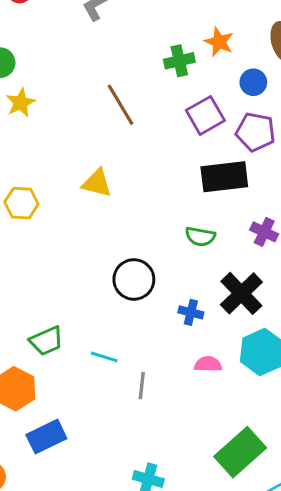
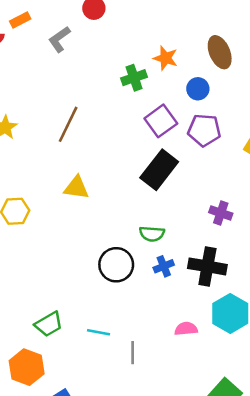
brown line: (120, 105) -> (68, 124), moved, turned 63
black rectangle: (224, 177) -> (159, 170), moved, turned -39
green semicircle: (200, 237) -> (152, 234), moved
black cross: (241, 293) -> (207, 266), turned -30
blue cross: (191, 312) -> (164, 266), moved, turned -30

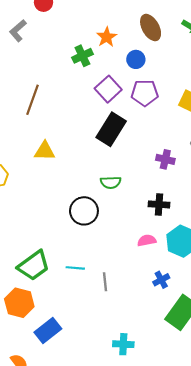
orange star: (165, 58) -> (107, 37), turned 30
blue cross: (164, 266) -> (161, 280), moved
black cross: (207, 266) -> (159, 204), size x0.7
green trapezoid: (49, 324) -> (34, 266), size x1.4
pink semicircle: (186, 329) -> (147, 240), moved

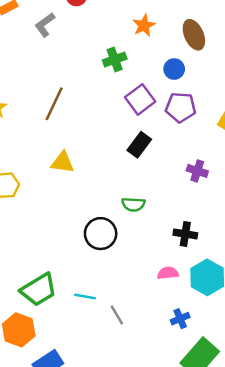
orange star: (107, 37) -> (144, 25), moved
black rectangle: (111, 129) -> (139, 145), size x0.7
purple cross: (165, 159) -> (197, 171), moved
gray line: (105, 282) -> (117, 315), turned -30

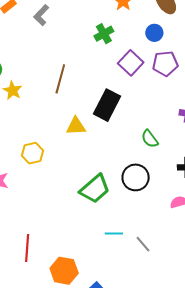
black rectangle: (139, 145) -> (107, 105), moved, size x1.4
green semicircle: (133, 204) -> (150, 139), moved, turned 60
black circle: (101, 234) -> (136, 177), moved
green trapezoid: (39, 290) -> (95, 189), moved

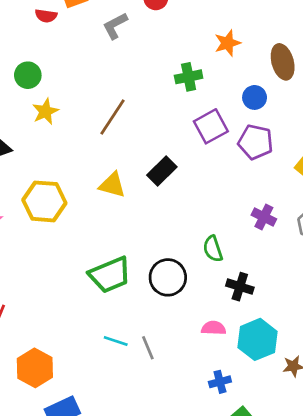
black rectangle: (107, 105) -> (162, 171), size x0.7
green semicircle: (150, 139) -> (213, 249), moved
yellow hexagon: (33, 153) -> (44, 201), size x1.4
gray line: (143, 244) -> (148, 348), moved

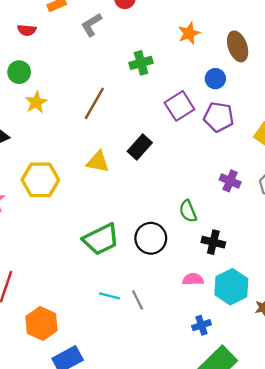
red semicircle: (46, 16) -> (27, 30), moved
green cross: (189, 77) -> (141, 63), moved

